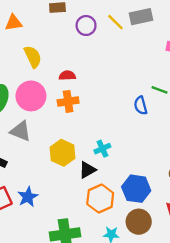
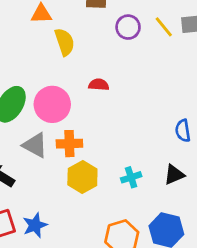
yellow semicircle: (33, 57) -> (65, 42), moved
orange cross: (68, 101) -> (69, 144), moved
black triangle: (87, 170) -> (174, 175), moved

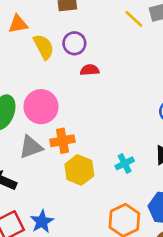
purple circle: (128, 27) -> (74, 43), moved
red semicircle: (99, 85) -> (90, 70), moved
gray triangle: (35, 145) -> (31, 147), turned -40

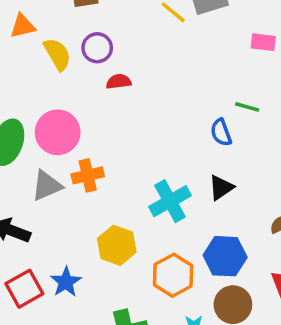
cyan cross: (125, 163) -> (170, 201), size x1.6
yellow hexagon: (79, 170) -> (117, 245), moved

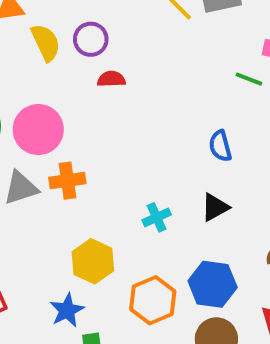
green line: (247, 107) -> (249, 79), moved
cyan cross: (170, 201) -> (157, 217), size x0.6
blue star: (66, 282) -> (67, 310), moved

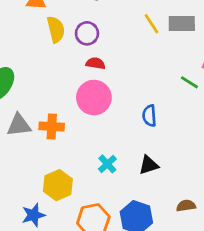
pink circle: (38, 130) -> (94, 98), moved
blue semicircle: (220, 146) -> (149, 116), moved
cyan cross: (157, 217) -> (107, 164), turned -30

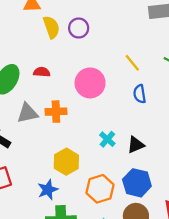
yellow line: (152, 24) -> (132, 63), moved
red semicircle: (96, 63) -> (42, 72), moved
black triangle: (149, 165) -> (136, 145), moved

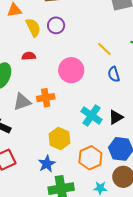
red semicircle: (42, 72) -> (29, 56), moved
cyan cross: (107, 139) -> (92, 115), size x1.5

